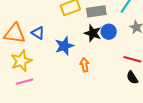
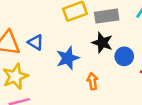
blue circle: (109, 32) -> (124, 56), moved

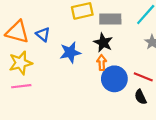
blue circle: (124, 56) -> (114, 79), moved, size x1.5
orange arrow: (92, 81) -> (102, 63), moved

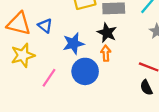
blue circle: (114, 79) -> (85, 71), moved
pink line: (21, 86) -> (49, 78), moved, turned -48

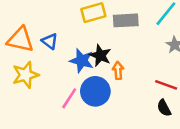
black star: (107, 33) -> (100, 55), moved
blue star: (73, 44) -> (82, 61), turned 30
pink line: (49, 78) -> (69, 98), moved

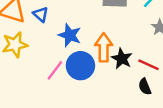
black star: (100, 55) -> (122, 59), moved
orange arrow: (118, 71) -> (104, 48), size x1.6

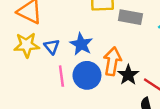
blue triangle: (41, 14) -> (52, 47), moved
pink line: (55, 70) -> (61, 76), turned -54

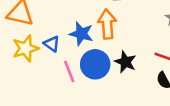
orange arrow: (112, 61) -> (107, 24), moved
black star: (128, 75) -> (125, 62), moved

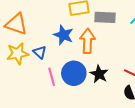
blue star: (81, 34) -> (63, 35), moved

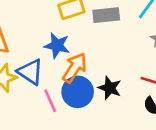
orange arrow: (87, 41) -> (75, 68), moved, turned 40
blue triangle: (40, 52) -> (30, 72), size x1.5

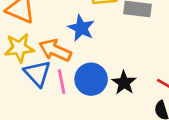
orange arrow: (75, 68) -> (55, 50), moved, turned -112
blue triangle: (30, 72) -> (37, 73), moved

